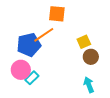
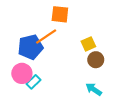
cyan arrow: (89, 85) -> (94, 89), turned -35

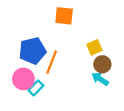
orange line: (46, 37) -> (52, 62), moved, turned -35
cyan arrow: (94, 89) -> (100, 79), moved

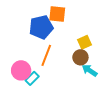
blue pentagon: (32, 51) -> (41, 27), moved
brown circle: (102, 64) -> (80, 57), moved

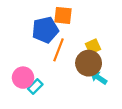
orange line: (46, 55) -> (59, 50), moved
brown circle: (80, 57) -> (89, 63), size x1.5

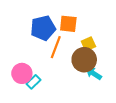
orange square: (63, 15) -> (68, 24), moved

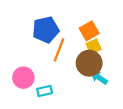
orange square: (68, 24) -> (89, 31), moved, turned -36
cyan rectangle: (34, 82) -> (45, 91), moved, turned 32

